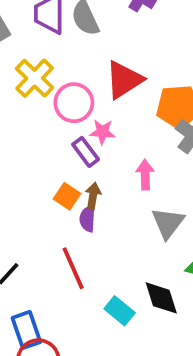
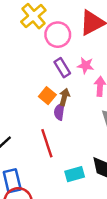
pink star: (102, 132) -> (86, 65), moved
cyan rectangle: (120, 311) -> (75, 174), turned -60

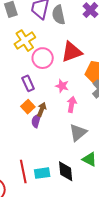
purple rectangle: (62, 68) -> (28, 83), moved
red line: (47, 143) -> (23, 171), moved

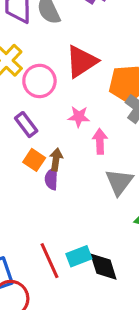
black diamond: (66, 171) -> (103, 267), moved

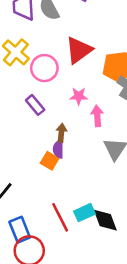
orange square: (34, 160) -> (50, 161), moved

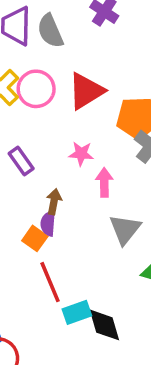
pink circle: (44, 68) -> (36, 89), moved
red line: (60, 217) -> (50, 282), moved

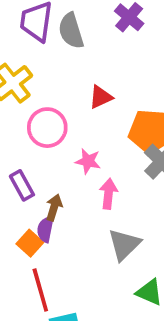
pink circle: (36, 89) -> (47, 128), moved
red triangle: (86, 91) -> (101, 97), size x0.6
purple rectangle: (21, 161) -> (22, 185), moved

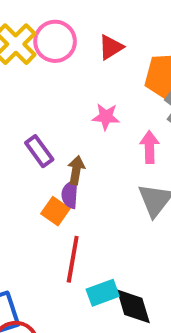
pink circle: (47, 128) -> (55, 41), moved
pink arrow: (108, 194) -> (150, 147), moved
red line: (40, 290) -> (73, 259), turned 33

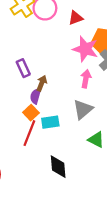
pink star: (106, 117) -> (85, 49), moved, size x1.6
orange square: (55, 211) -> (31, 113), moved
cyan rectangle: (103, 293) -> (50, 122), moved

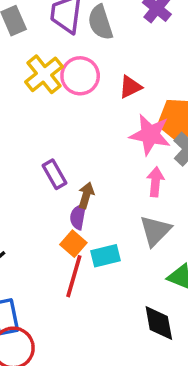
black diamond: (58, 167) -> (159, 323), moved

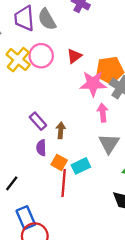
purple semicircle: (78, 217) -> (41, 148), moved

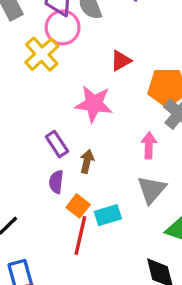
pink circle: (41, 56) -> (63, 27), moved
pink star: (93, 84) -> (94, 104), moved

